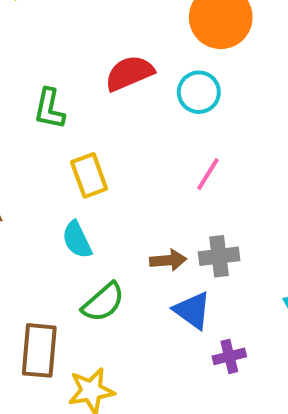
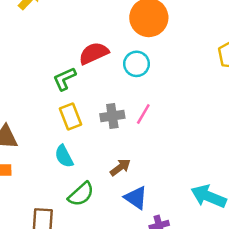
green L-shape: (49, 109) -> (64, 79), moved, turned 55
gray cross: (219, 256) -> (112, 116), moved
brown arrow: (168, 260) -> (120, 167), turned -30

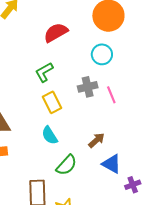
red semicircle: (94, 53) -> (56, 33), moved
pink line: (143, 114) -> (111, 95), turned -48
gray cross: (112, 116) -> (88, 87), moved

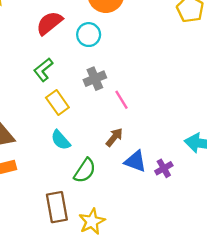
cyan circle: (102, 54) -> (89, 35), moved
pink line: (111, 95) -> (121, 100), moved
purple cross: (133, 185) -> (164, 168), moved

